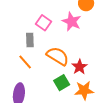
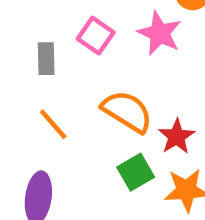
gray rectangle: (30, 40) -> (46, 59), moved

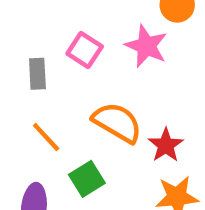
green square: (136, 172) -> (87, 179), moved

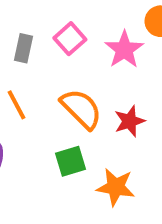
red star: (166, 145) -> (130, 121), moved
green square: (87, 179) -> (71, 161), moved

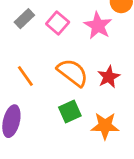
gray rectangle: (24, 48) -> (24, 19), moved, turned 42

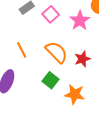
green square: (70, 111) -> (51, 80), turned -35

